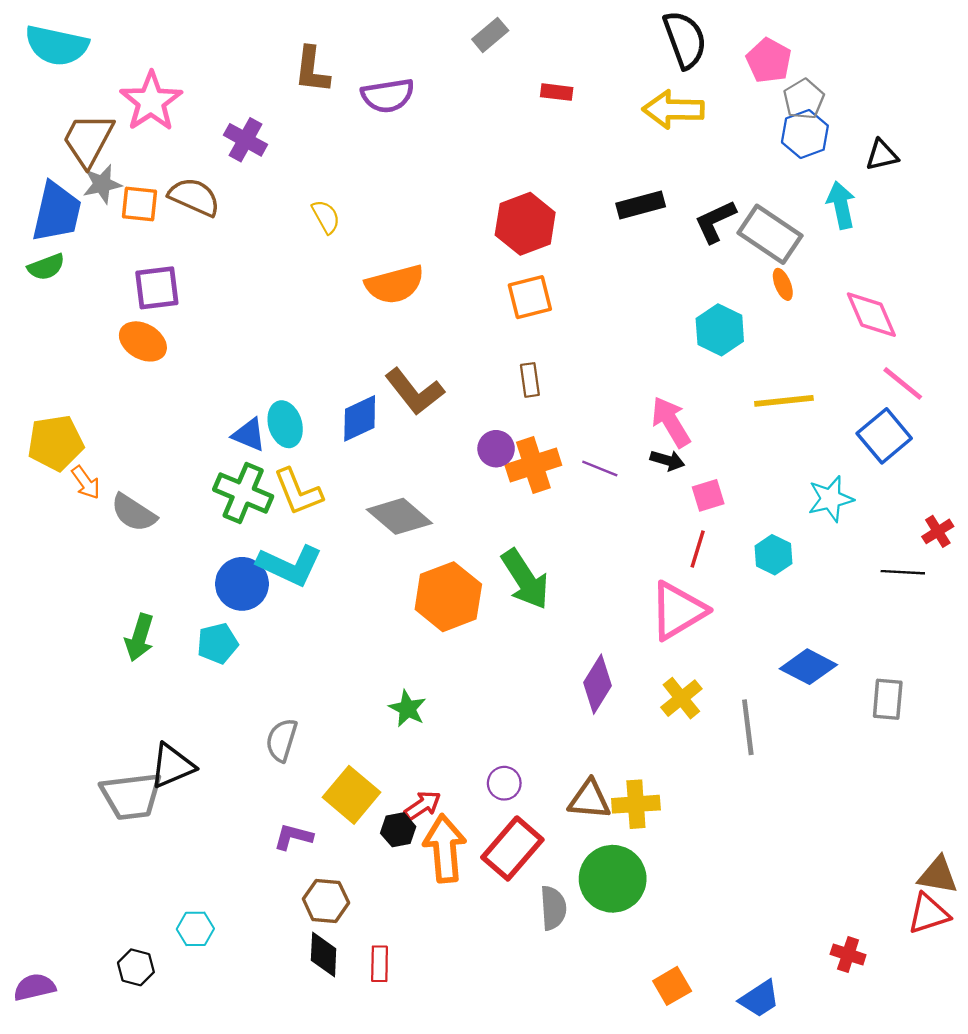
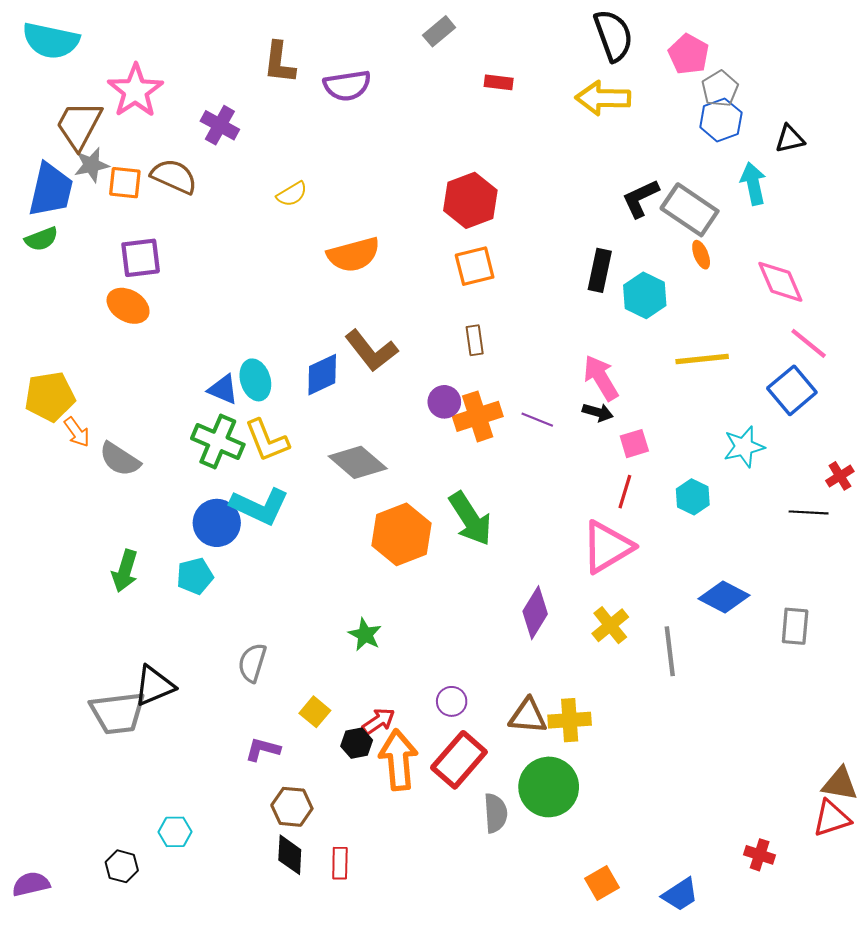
black rectangle: (641, 205) -> (600, 270), moved, turned -63
yellow semicircle: (326, 217) -> (292, 194), turned 88
yellow square: (352, 795) -> (315, 712), size x0.6

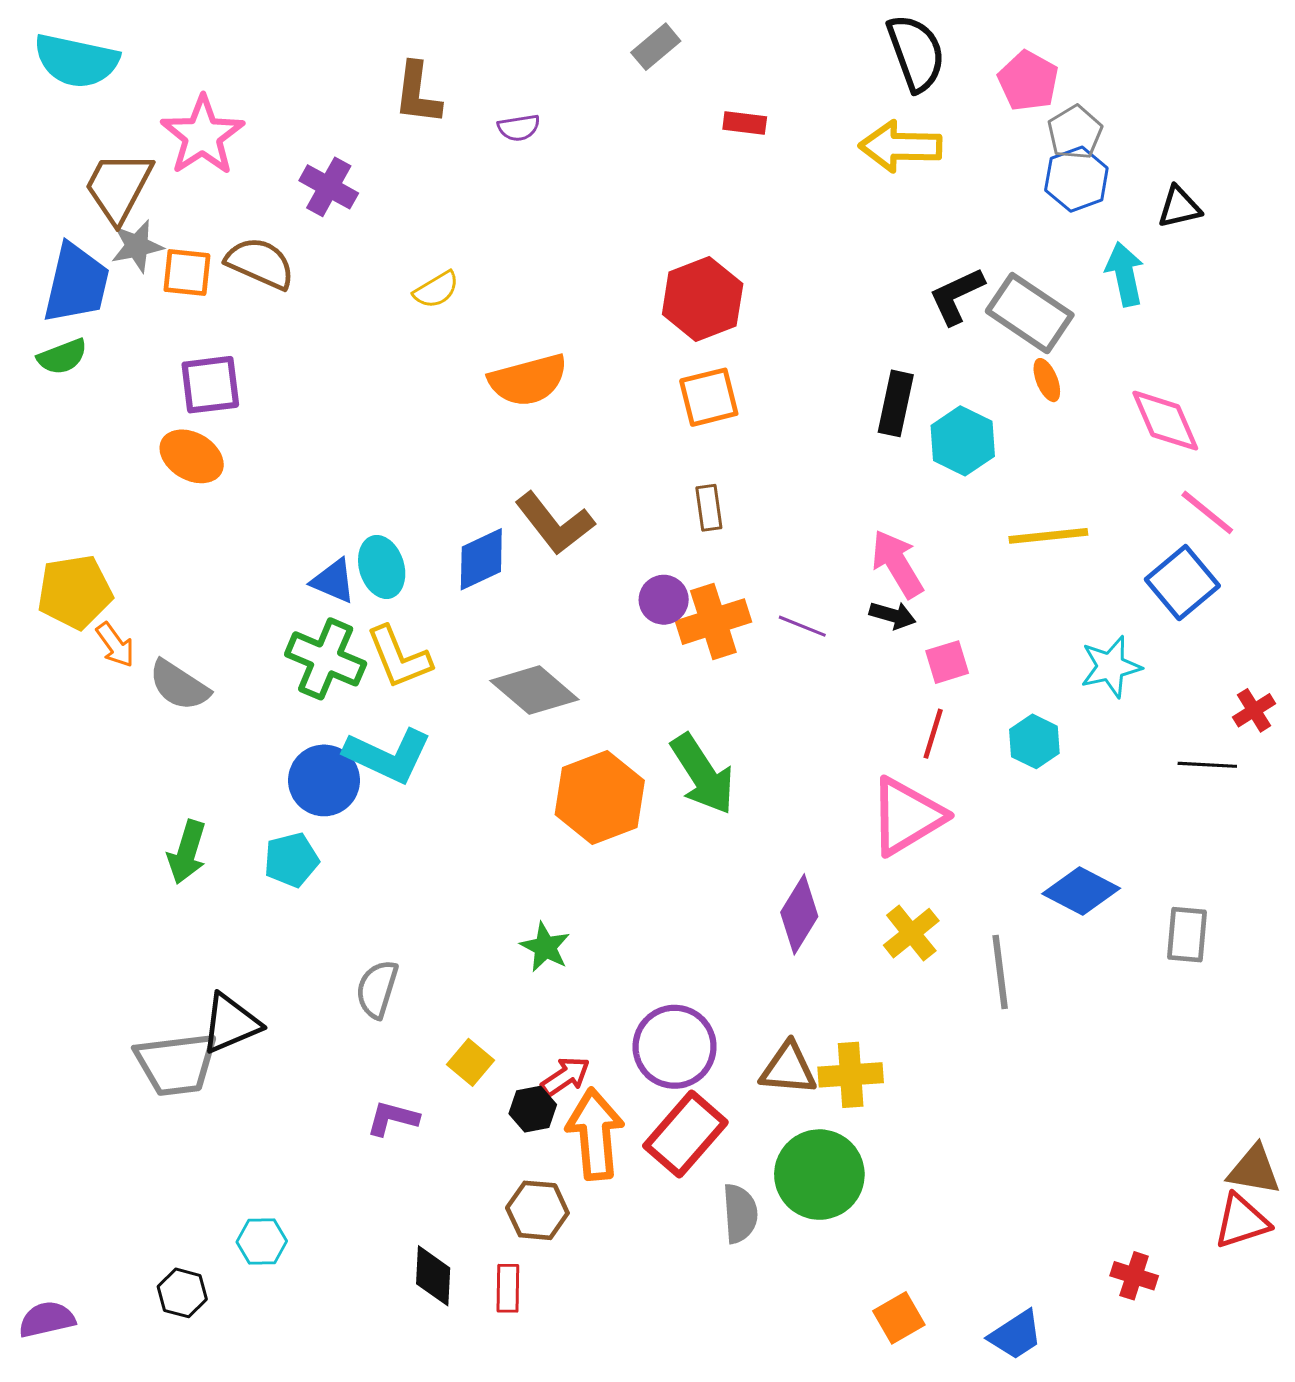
purple semicircle: (347, 86) -> (519, 128), size x0.6
purple circle: (452, 701) -> (675, 1047), size x1.8
brown hexagon: (292, 807) -> (537, 1210), moved

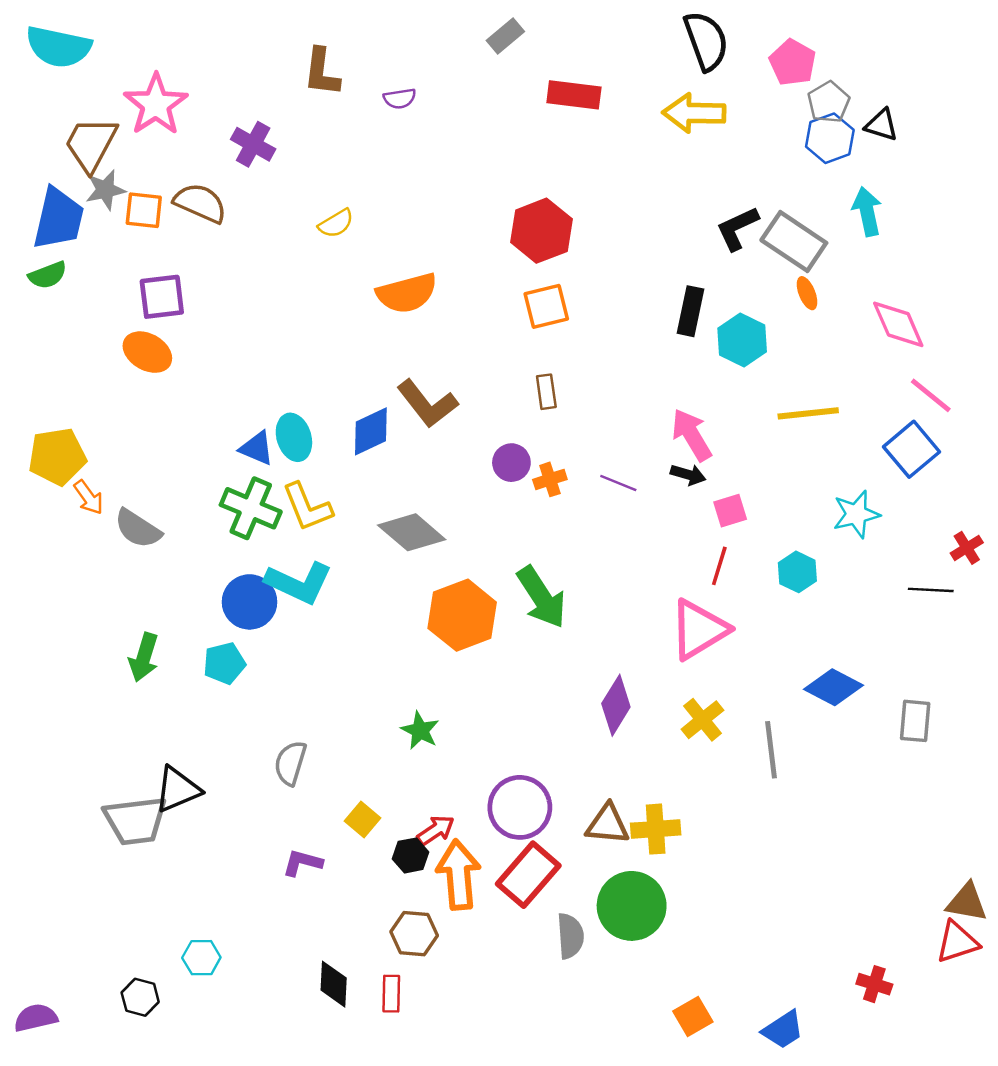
red rectangle: (745, 123) -> (574, 95), size x1.6
black triangle: (1179, 207) -> (881, 125), moved, turned 30
orange cross: (713, 622) -> (550, 479), size x0.6

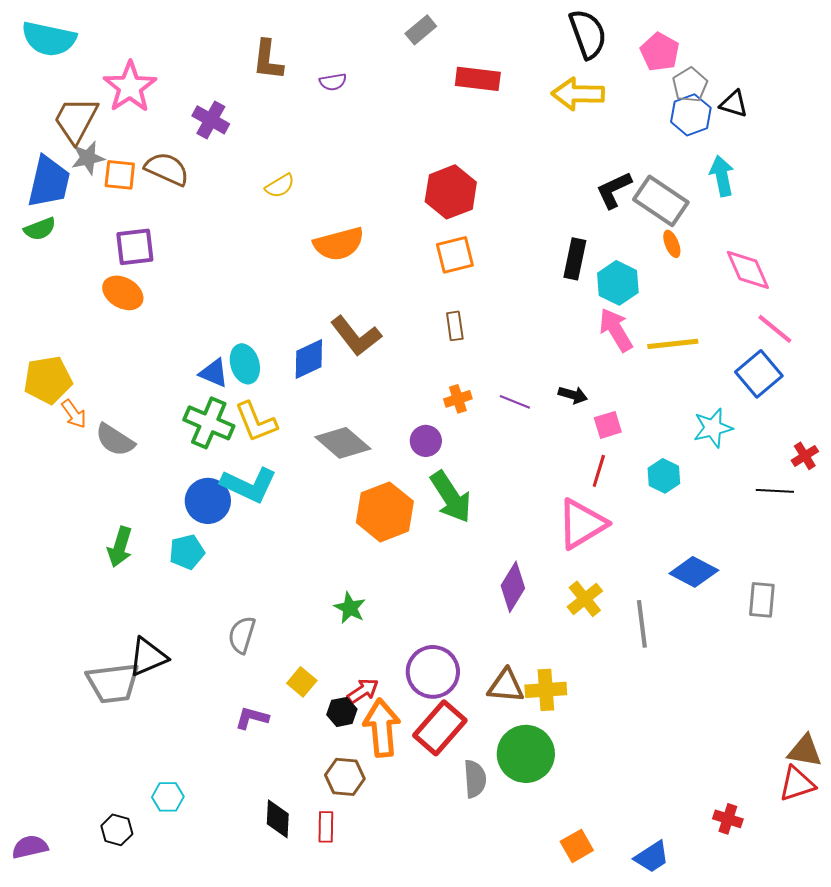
pink arrow: (692, 435) -> (616, 330), moved
purple circle: (511, 463) -> (426, 441), moved

